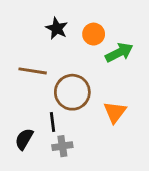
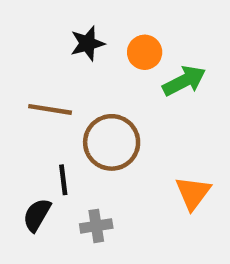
black star: (57, 28) -> (87, 43), turned 30
orange triangle: (115, 112) -> (193, 193), moved
black line: (52, 122) -> (63, 180), moved

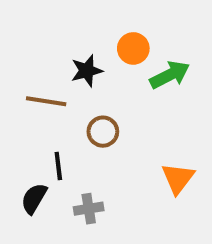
black star: (87, 43) -> (87, 71), moved
brown circle: (112, 142) -> (103, 132), size x0.6

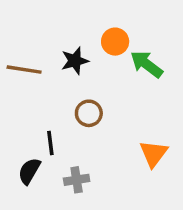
green arrow: (170, 75) -> (147, 64), turned -116
brown line: (46, 101) -> (24, 70), moved

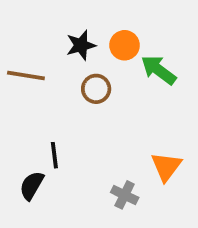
black star: (75, 61) -> (81, 45), moved
brown circle: (89, 113) -> (96, 89), moved
gray cross: (77, 180) -> (125, 195), moved, turned 35

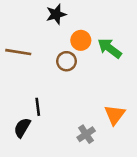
black star: (81, 45) -> (56, 14), moved
orange circle: (125, 45) -> (81, 40), moved
gray cross: (125, 195) -> (86, 134), turned 30

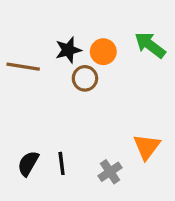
black star: (56, 14) -> (68, 50), moved
green arrow: (110, 48) -> (150, 45), moved
black line: (38, 107) -> (62, 163), moved

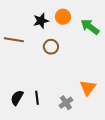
black star: (68, 50) -> (41, 21), moved
orange circle: (103, 52) -> (63, 17), moved

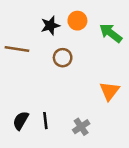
orange triangle: (88, 88) -> (109, 91), moved

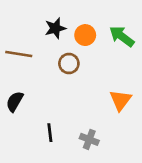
orange circle: (77, 21) -> (85, 35), moved
black semicircle: (21, 121) -> (15, 101), moved
gray cross: (81, 127) -> (89, 139), turned -35

